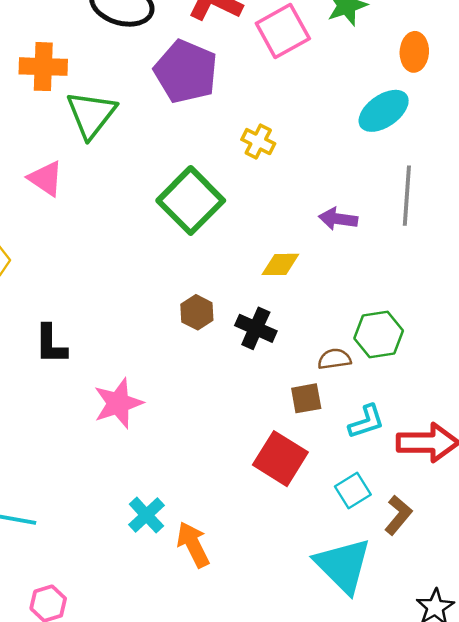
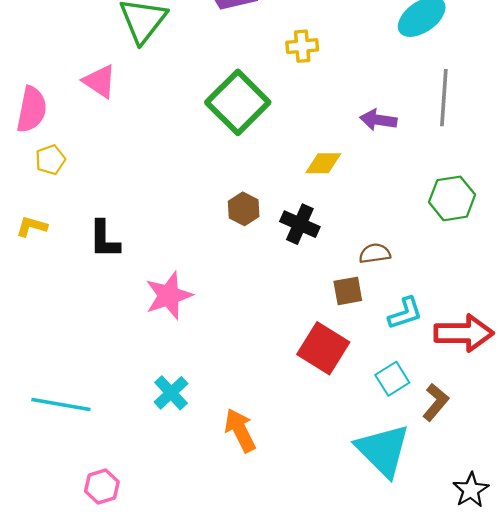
yellow cross: (258, 142) -> (302, 46), turned -32
green hexagon: (379, 334) -> (452, 198), moved
cyan cross: (146, 515) -> (171, 393), moved

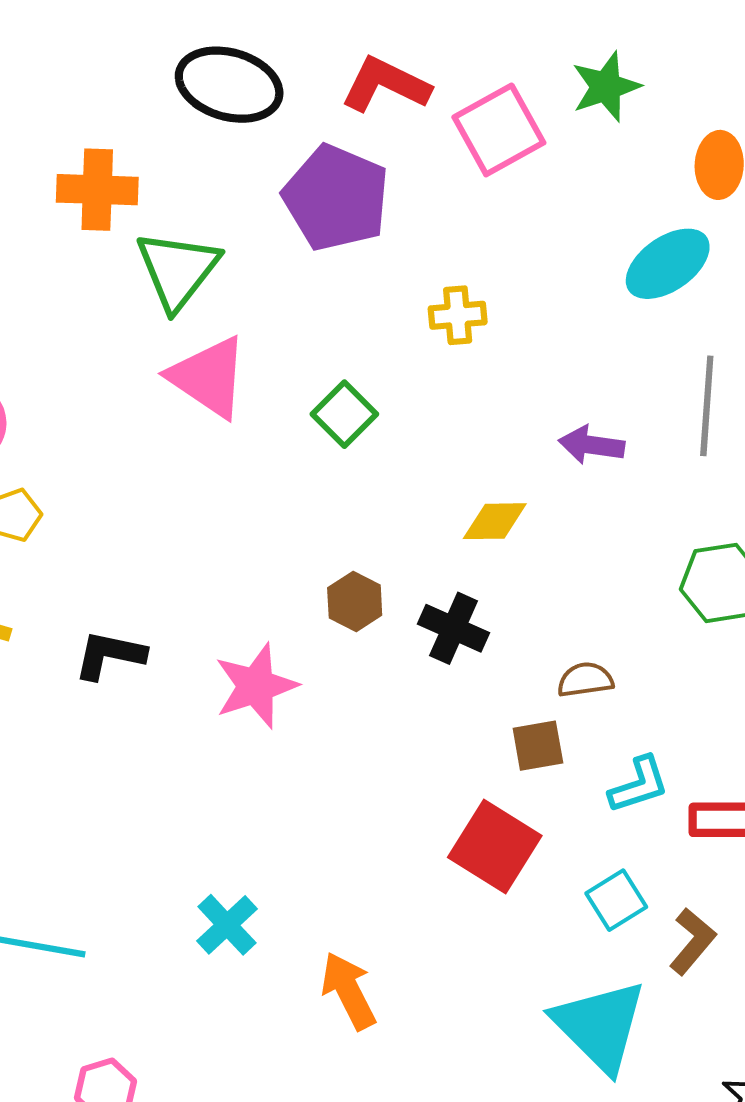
pink triangle: (100, 81) -> (208, 377), moved, size x1.4
green square: (238, 102) -> (344, 414), size x0.6
black L-shape: (104, 239) -> (110, 655), turned 102
pink star: (169, 296) -> (256, 686), moved

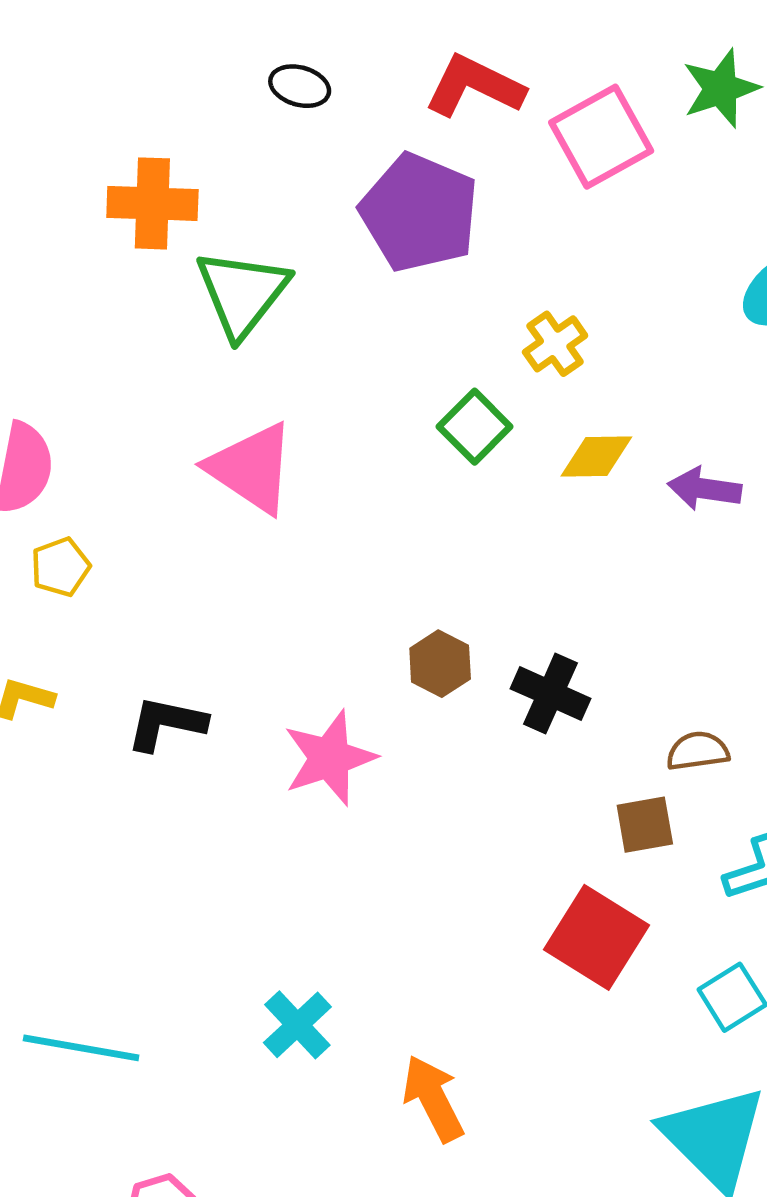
black ellipse: (229, 85) -> (300, 86), size x0.5
yellow cross: (458, 315) -> (555, 344), turned -30
pink triangle: (208, 377) -> (251, 468), moved
green square: (344, 414) -> (475, 427), moved
yellow diamond: (495, 521) -> (596, 457), moved

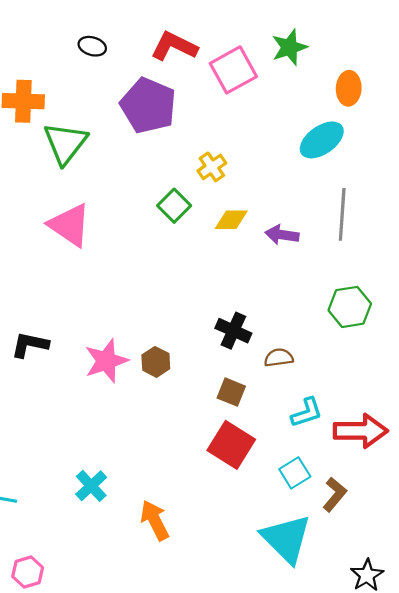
brown hexagon: (440, 664) -> (156, 362), moved
black cross: (550, 694) -> (233, 331), moved
brown square: (645, 825) -> (231, 392), moved, turned 32

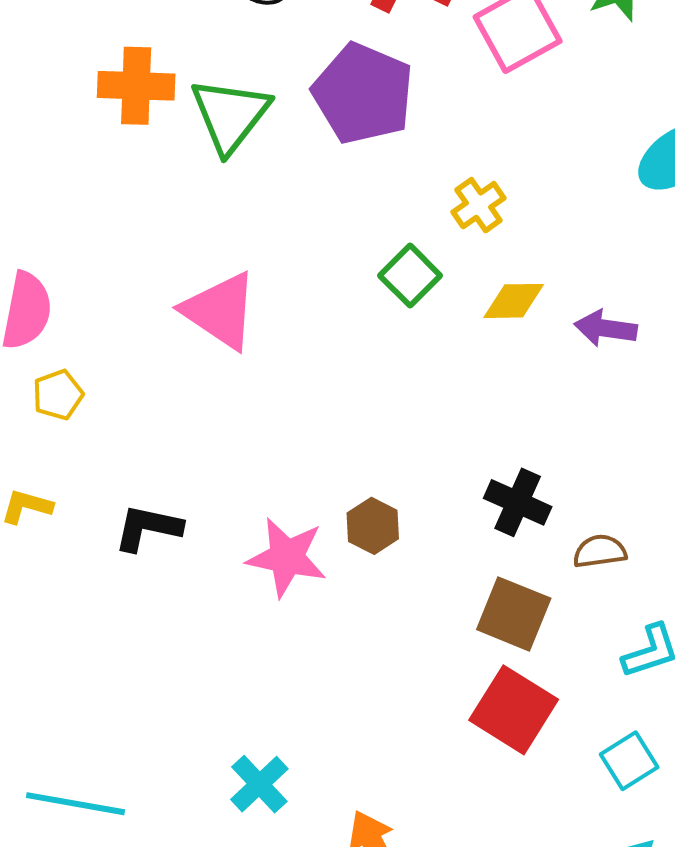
green triangle: (65, 143) -> (230, 115), moved
pink star: (106, 361) -> (287, 557), turned 30
brown hexagon: (156, 362) -> (373, 526), moved
brown square: (231, 392) -> (514, 614), size x1.4

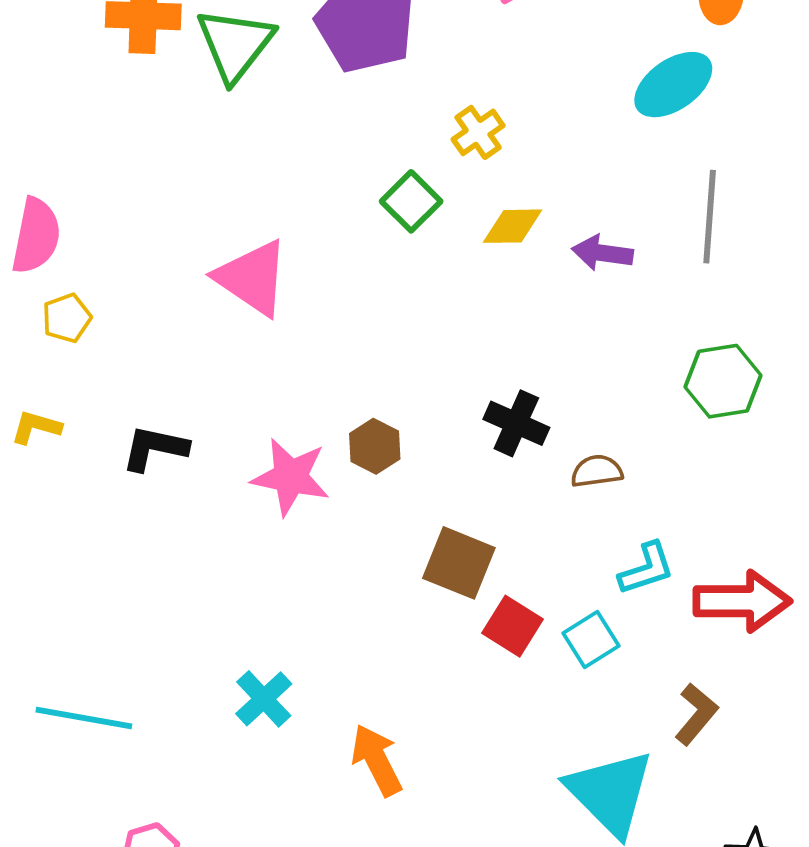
pink triangle: (220, 311) -> (252, 278), moved
brown square: (514, 614) -> (459, 563), moved
red square: (514, 710) -> (513, 626), size x0.7
cyan square: (629, 761) -> (591, 640), moved

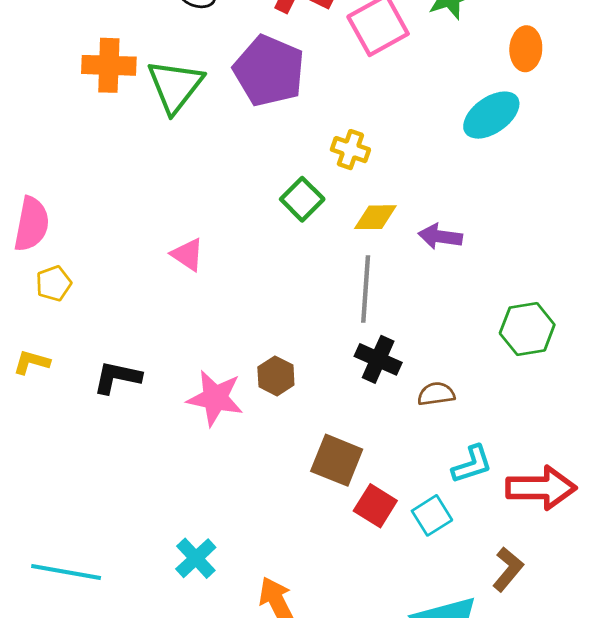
yellow cross: (478, 132) -> (350, 150), turned -36
gray line: (710, 217) -> (366, 289), moved
pink triangle: (252, 278) -> (188, 254), size x0.6

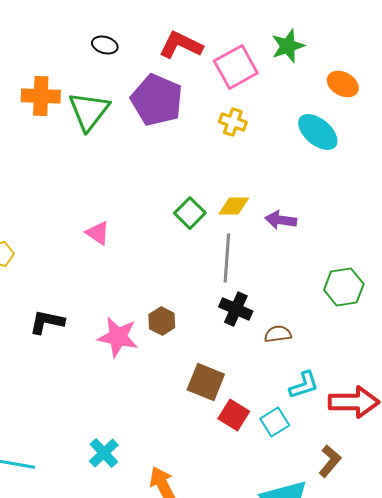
orange ellipse: (526, 49) -> (343, 84), turned -64
cyan ellipse: (491, 115) -> (318, 132), turned 75
yellow cross: (350, 150) -> (233, 122), moved
green square: (302, 199) -> (190, 213), moved

